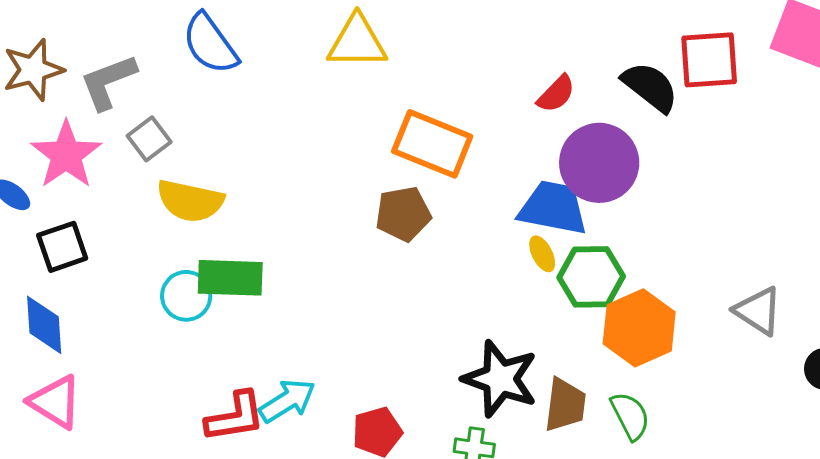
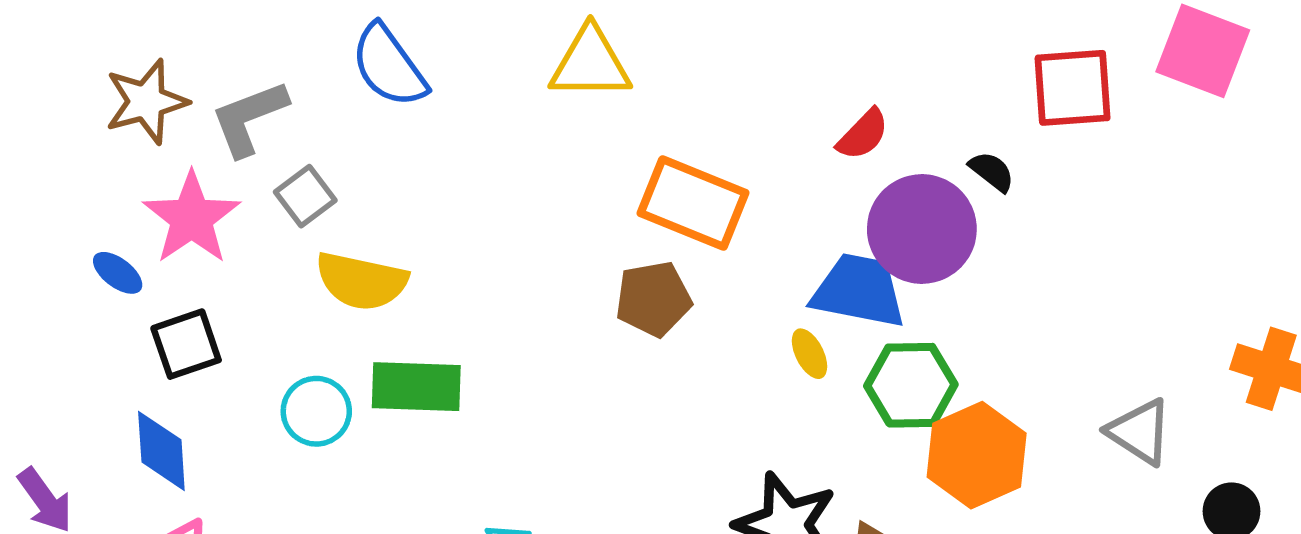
black semicircle: (650, 87) -> (992, 171), moved, size x0.6
yellow ellipse: (542, 254) -> (810, 354), moved
cyan circle: (186, 296) -> (316, 411), moved

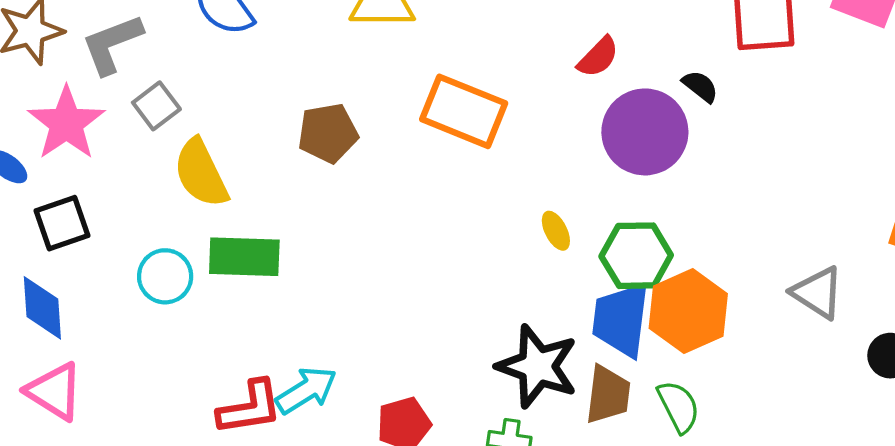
yellow semicircle: (361, 281) -> (201, 173), turned 52
blue trapezoid: (859, 291) -> (621, 320), moved, turned -94
brown pentagon: (653, 299) -> (328, 133), moved

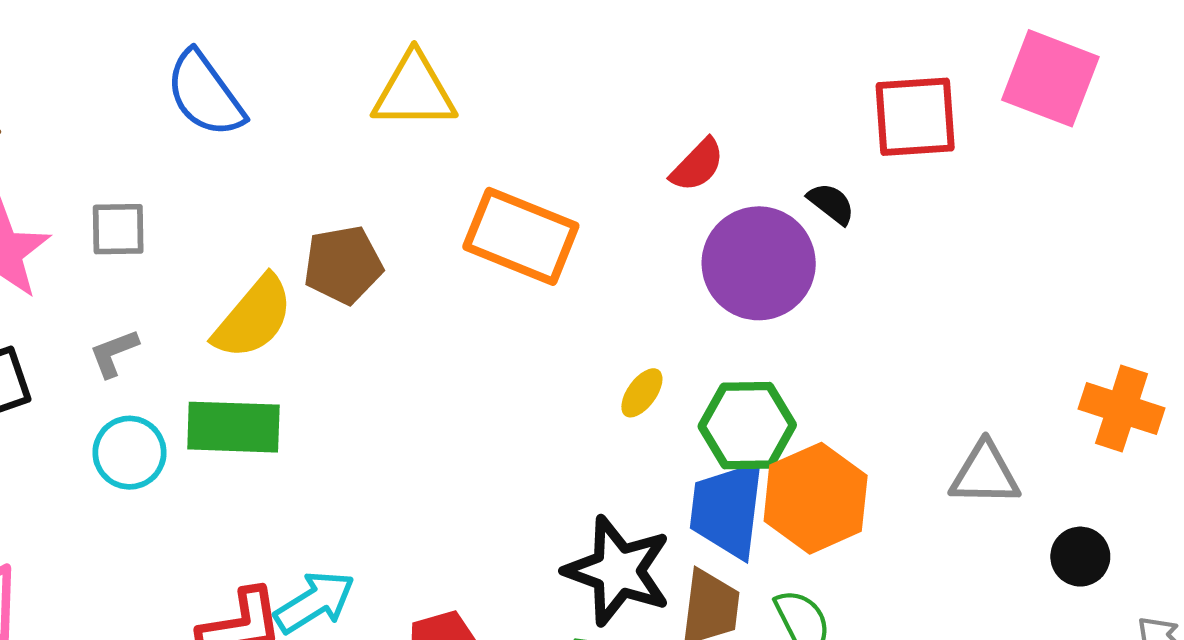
gray L-shape: (112, 44) -> (114, 353), moved, size x0.6
gray square: (156, 106) -> (118, 229), turned 36
yellow semicircle: (201, 173) -> (253, 317), moved, turned -114
yellow ellipse: (556, 231) -> (642, 393), turned 63
gray triangle: (817, 293) -> (985, 474), turned -32

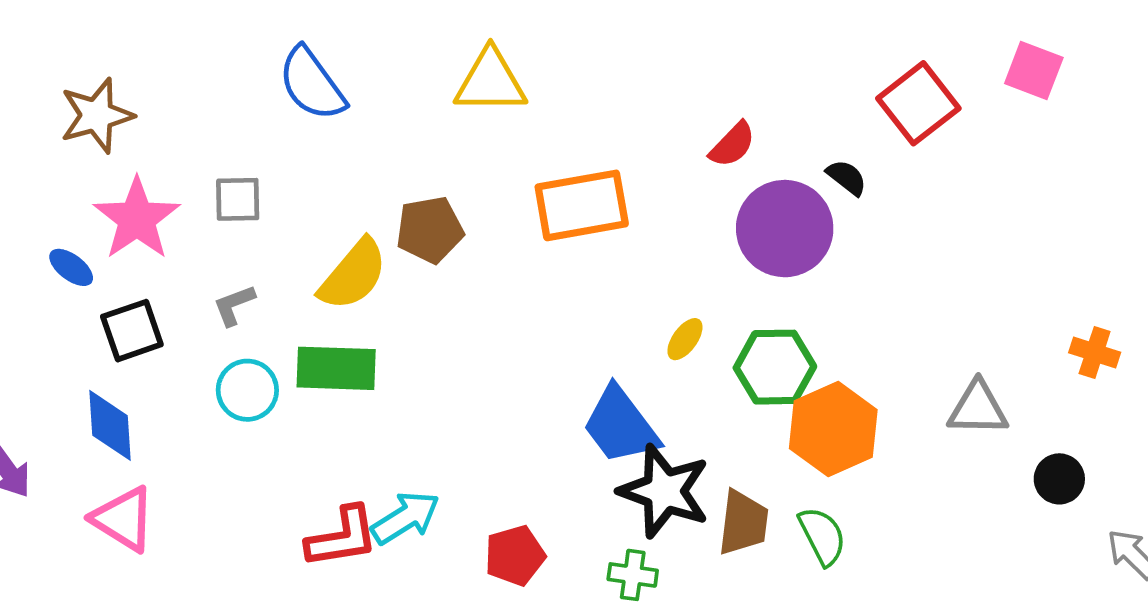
pink square: (1050, 78) -> (1034, 70), size x0.7
red square: (915, 117) -> (918, 103), turned -34
orange rectangle: (521, 236) -> (582, 205), turned -32
orange cross: (1122, 409) -> (1095, 352), size x0.7
blue trapezoid: (727, 510) -> (621, 425), moved, turned -44

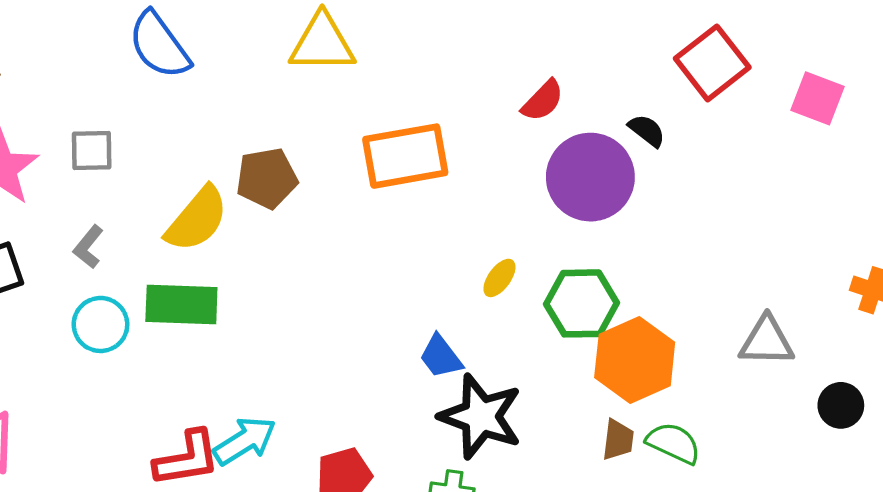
pink square: (1034, 70) -> (818, 98), moved
gray L-shape: (234, 305) -> (88, 247), turned -30
blue trapezoid: (621, 425) -> (441, 357), size x0.6
brown trapezoid: (743, 523) -> (618, 440), moved, size x0.7
green semicircle: (822, 536) -> (673, 443), moved, turned -38

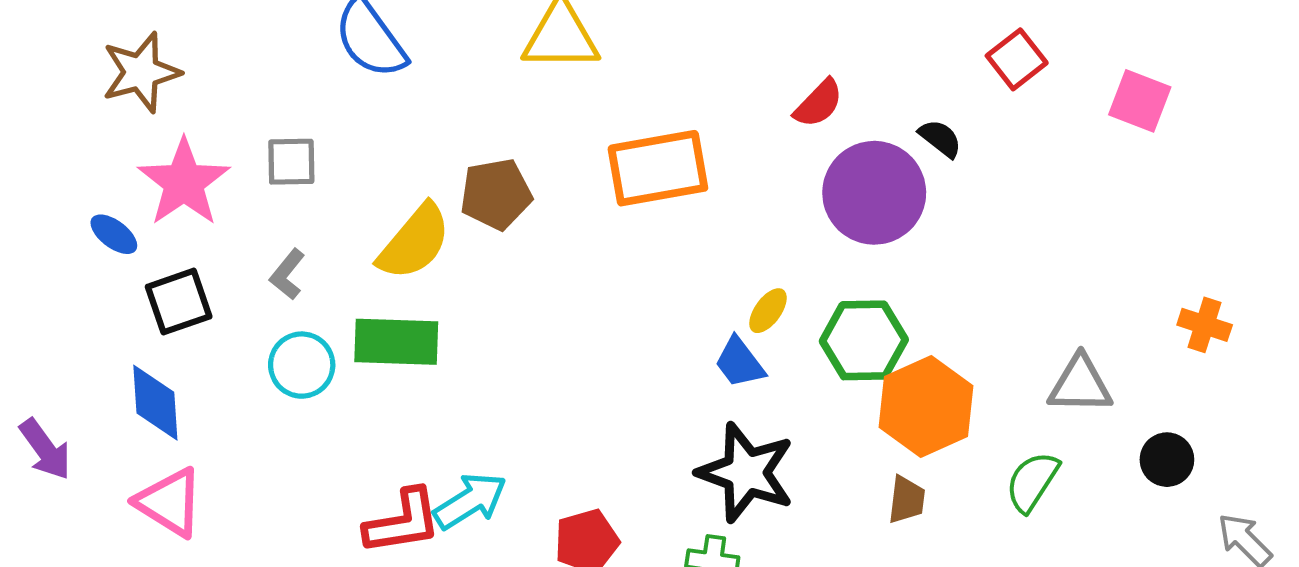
red square: (712, 63) -> (1017, 59), size x0.7
blue trapezoid: (441, 357) -> (739, 362), moved
green semicircle: (673, 443) -> (1032, 482), moved, turned -82

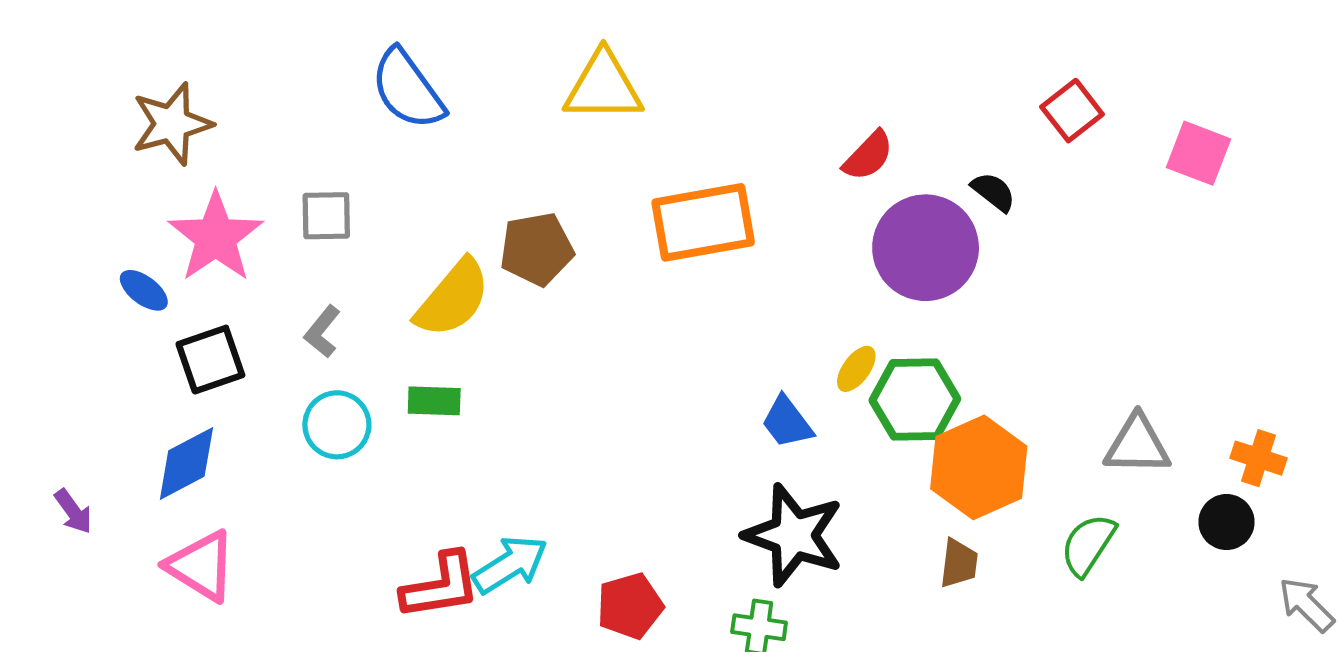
yellow ellipse: (768, 311) -> (856, 369), moved
orange cross: (1205, 325) -> (1258, 458), moved
green rectangle: (396, 342) -> (434, 401), size x0.6
blue diamond: (155, 403) -> (186, 463), turned 66
purple arrow: (45, 449) -> (73, 511), size x0.7

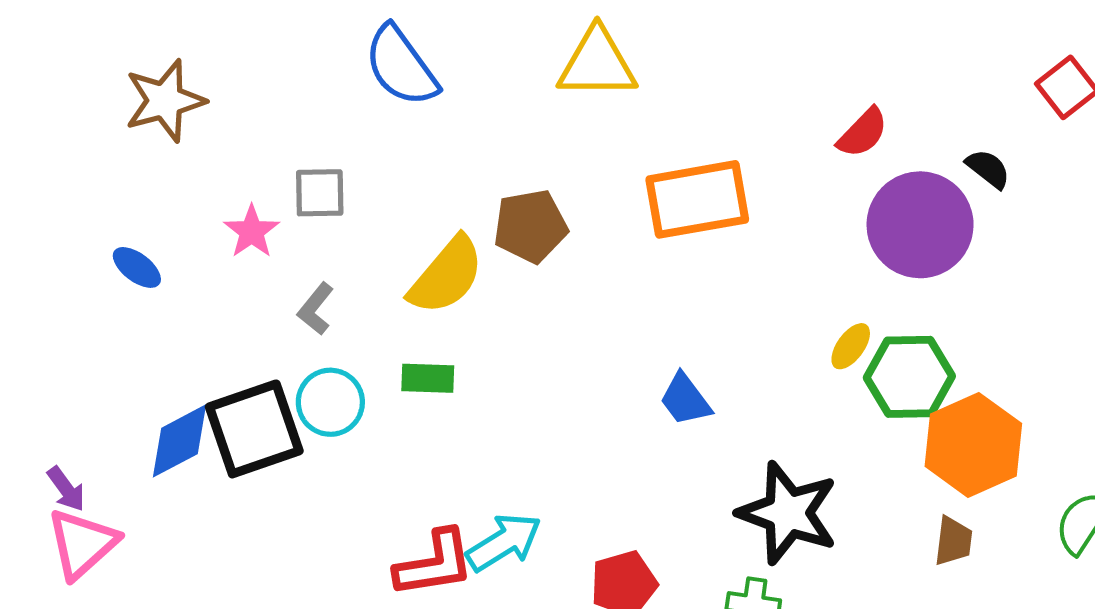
pink star: (216, 237) -> (252, 231), moved, size x0.6
black square: (210, 360) -> (254, 429), moved, size x1.4
blue trapezoid: (787, 422) -> (685, 400), moved
pink triangle: (201, 566) -> (82, 544), moved, turned 46

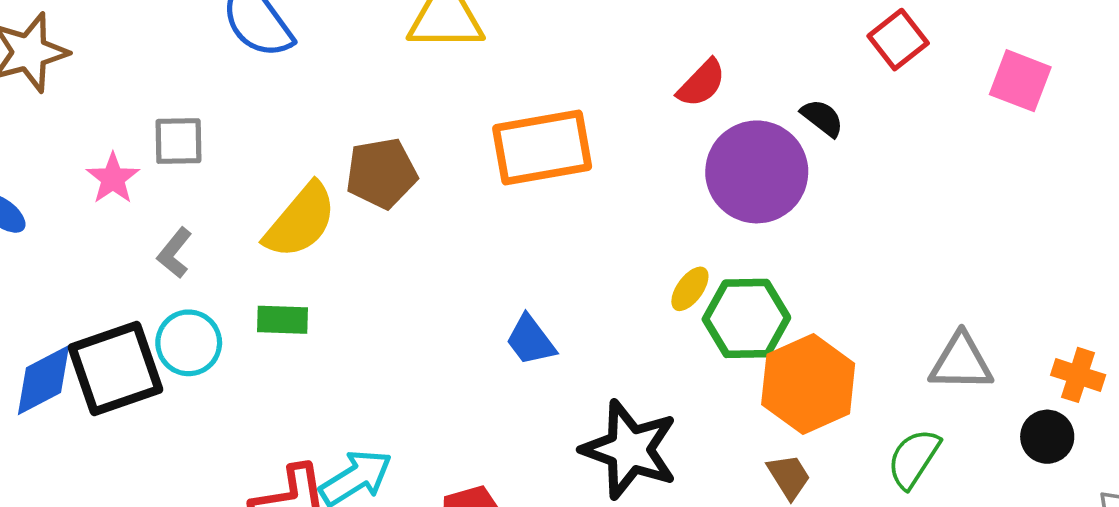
brown trapezoid: (953, 541) -> (789, 477), turned -39

